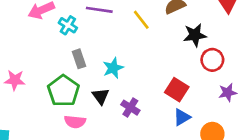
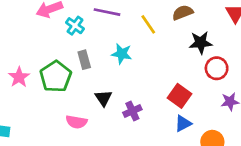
cyan star: (113, 68) -> (122, 54), moved, turned 30
pink star: (15, 80) -> (19, 77), turned 30
green pentagon: (63, 91) -> (56, 76), moved
purple cross: (130, 108) -> (132, 111), turned 30

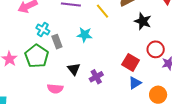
cyan cross: (75, 26) -> (43, 29), moved
black star: (201, 43) -> (143, 21), turned 30
red circle: (217, 68) -> (156, 49), moved

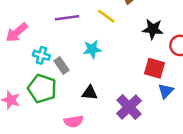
black star: (143, 21) -> (153, 29), moved
black triangle: (74, 69) -> (90, 93), turned -32
purple cross: (96, 77) -> (129, 107), moved, size x1.5

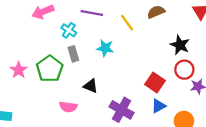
black star: (153, 29) -> (180, 45), moved
cyan cross: (41, 55) -> (69, 30), moved
purple cross: (129, 107) -> (121, 110), turned -35

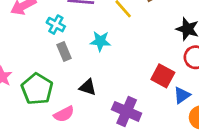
green pentagon: (50, 69) -> (37, 89), moved
blue triangle: (159, 106) -> (182, 95), moved
pink semicircle: (68, 107) -> (64, 114), turned -30

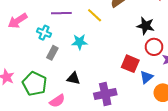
gray rectangle: (64, 52) -> (52, 53), turned 56
purple cross: (127, 111) -> (105, 94), turned -30

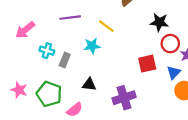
yellow line: (95, 15) -> (106, 26), moved
cyan cross: (44, 33) -> (47, 51), moved
red square: (130, 64) -> (147, 64), turned -30
blue triangle: (146, 77) -> (174, 73), moved

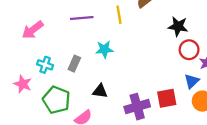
yellow line: (106, 26) -> (119, 15), moved, turned 42
cyan cross: (47, 51) -> (45, 65), moved
red square: (147, 64) -> (167, 98), moved
pink star: (19, 90) -> (23, 84), moved

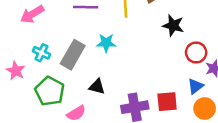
black star: (178, 26) -> (173, 25), moved
gray rectangle: (74, 64) -> (73, 55), size x1.6

